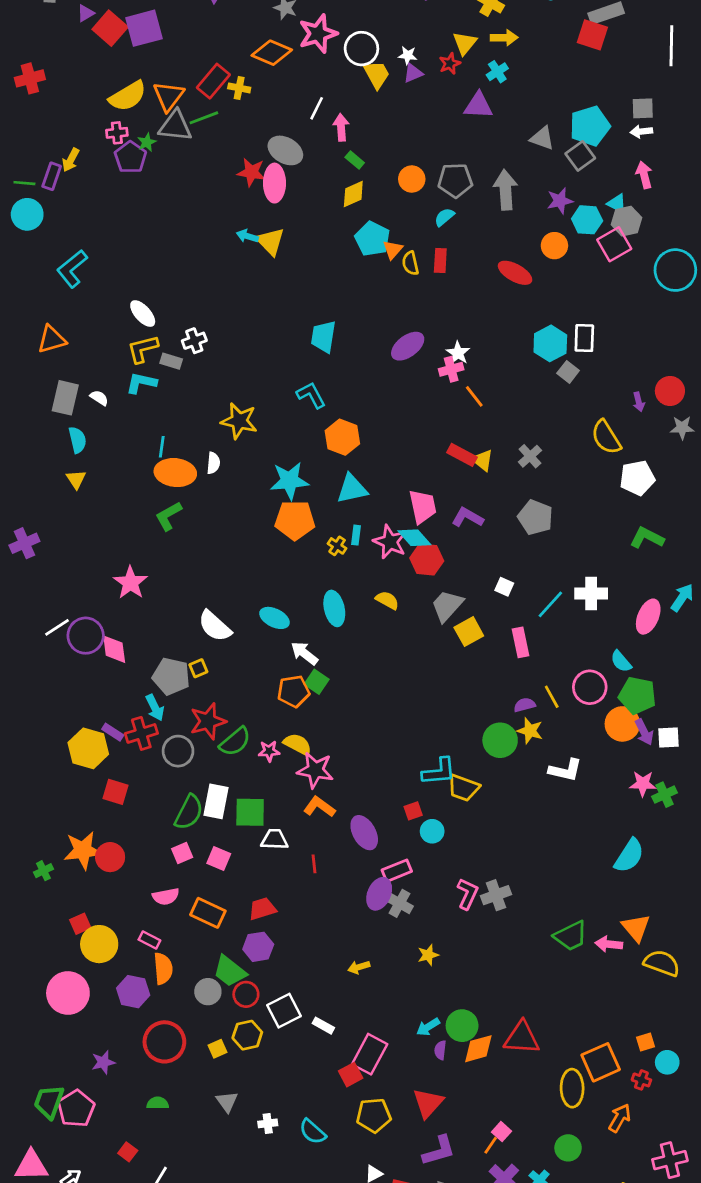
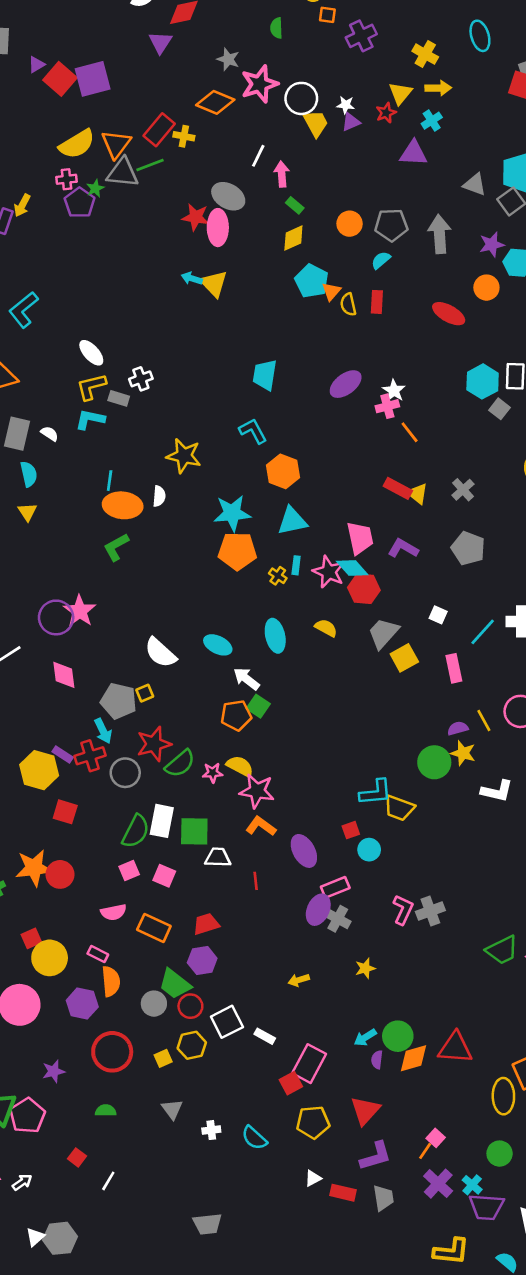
purple circle: (86, 636) -> (56, 617), moved

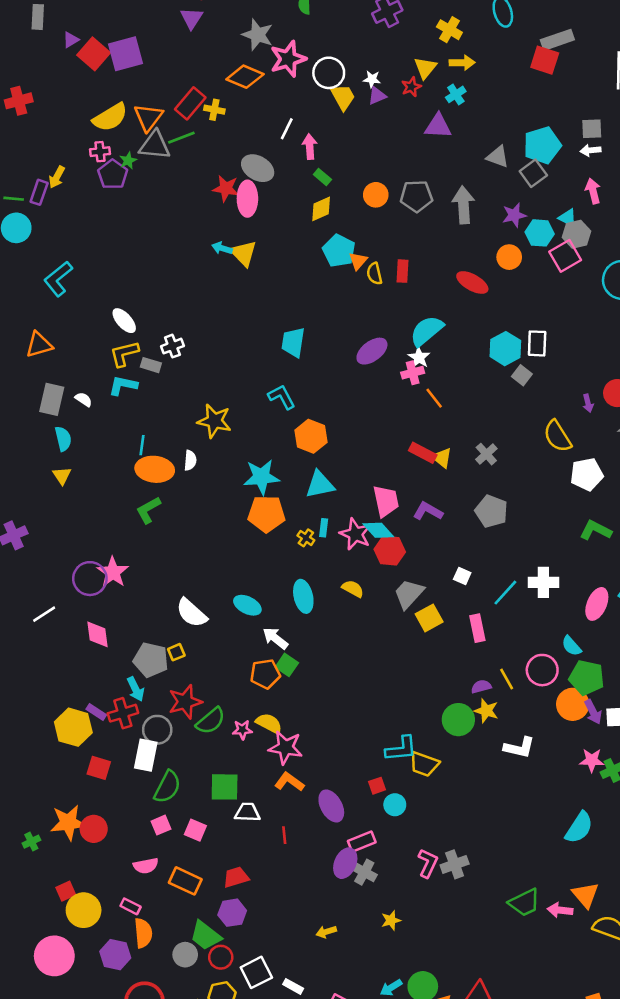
gray star: (228, 59) -> (258, 35), size x1.4
cyan semicircle: (381, 260) -> (427, 331), moved, size x1.8
white rectangle: (162, 821) -> (146, 755), moved

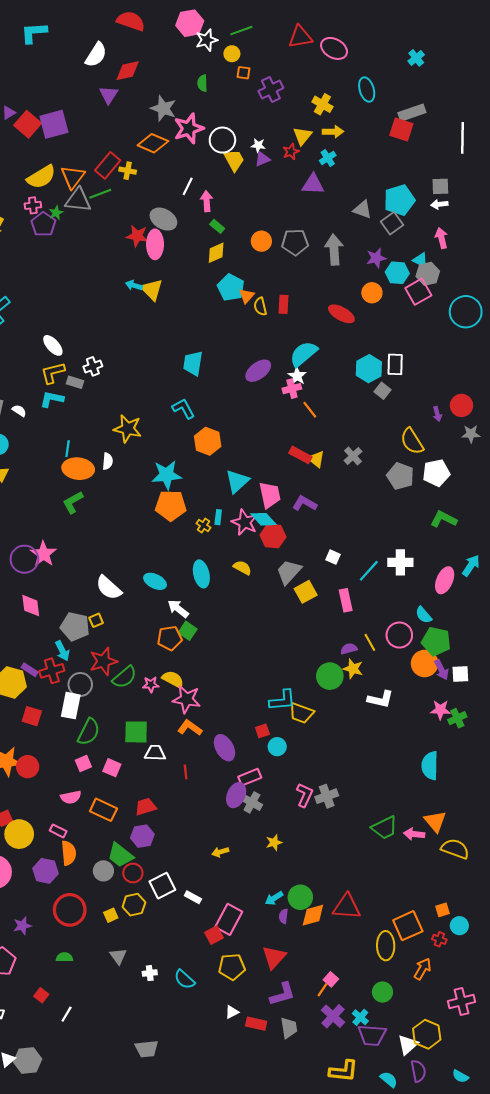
cyan triangle: (320, 485) -> (237, 481), moved, turned -30
gray pentagon: (491, 511) -> (400, 476), moved
cyan semicircle: (579, 828) -> (430, 766), turned 148

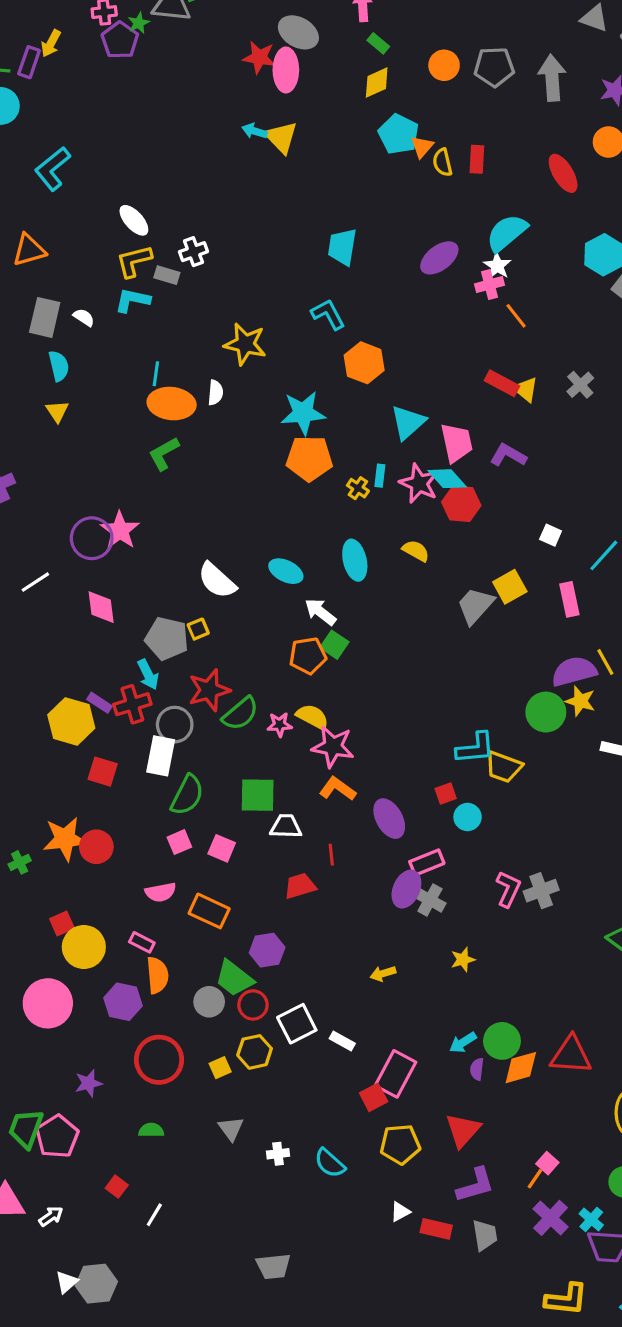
red ellipse: (341, 314) -> (563, 173), turned 30
gray trapezoid: (289, 572) -> (475, 606), moved
purple semicircle: (349, 649) -> (574, 671), size x1.8
red trapezoid: (146, 807) -> (300, 886), moved

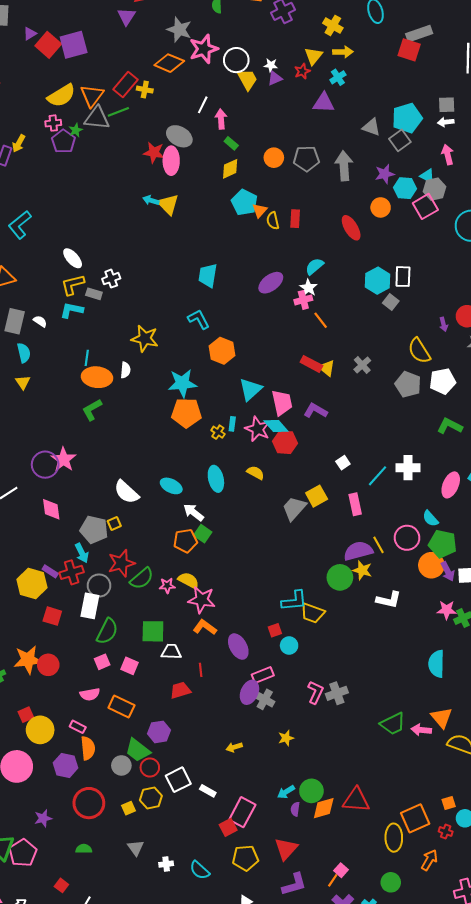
cyan semicircle: (507, 233) -> (315, 266), size x0.7
white square: (551, 535) -> (343, 463), turned 32

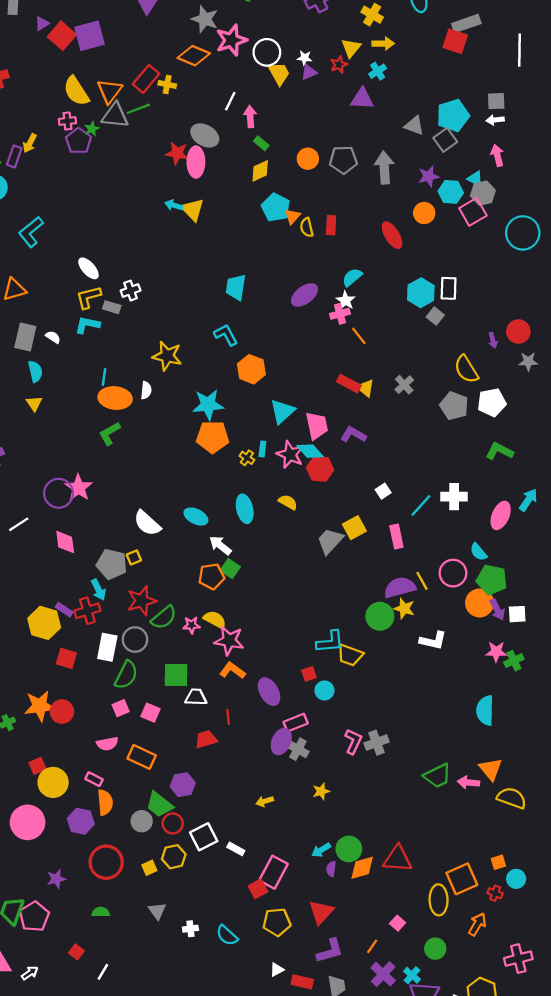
yellow semicircle: (61, 96) -> (76, 91), turned 88
gray circle: (99, 586) -> (135, 640), moved
pink square: (341, 870) -> (398, 923), moved

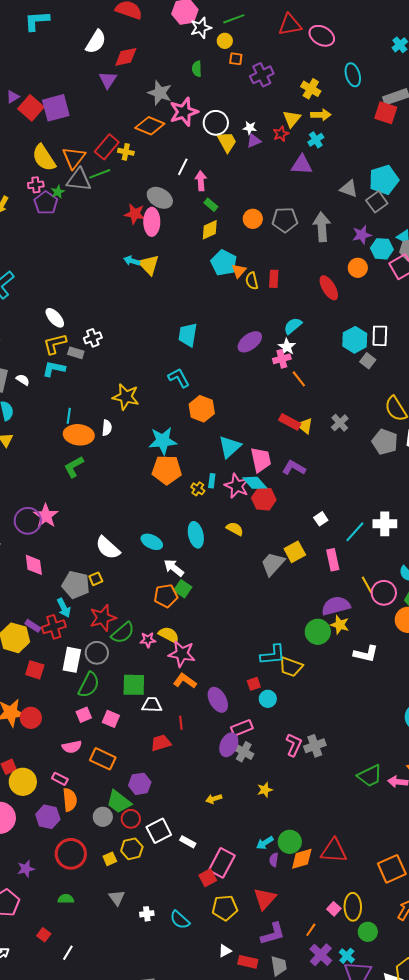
yellow line: (422, 581) -> (367, 585), moved
yellow ellipse: (439, 900) -> (353, 907), moved

